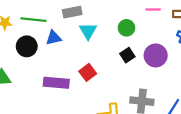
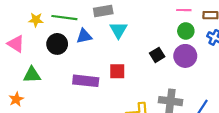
green circle: (126, 28) -> (186, 31), moved
red square: (88, 72) -> (117, 71), turned 35

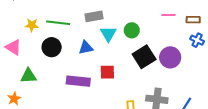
green circle: (186, 31) -> (132, 30), moved
blue triangle: (84, 36) -> (86, 48), moved
black square: (157, 55) -> (144, 57), size x1.6

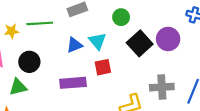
cyan triangle: (108, 34) -> (97, 41), moved
black circle: (52, 47) -> (29, 62), moved

